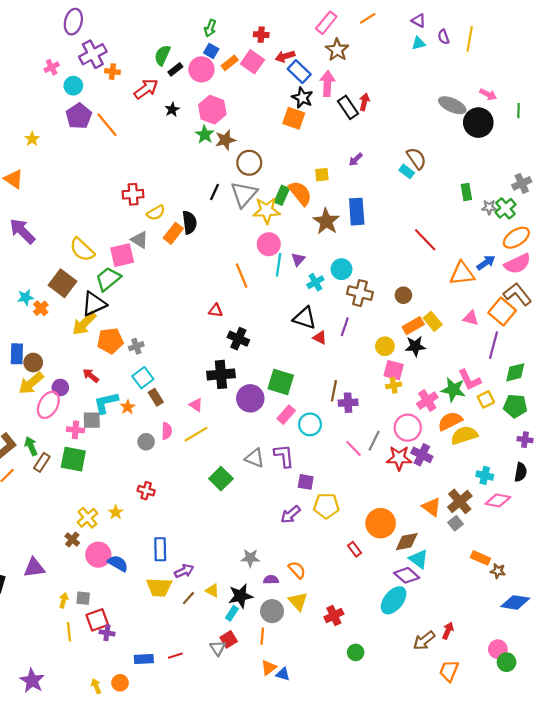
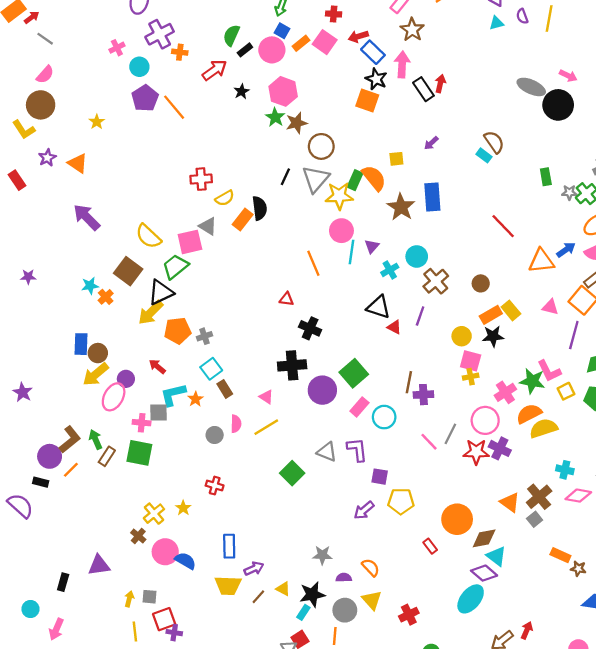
brown cross: (360, 293) -> (436, 281), turned 35
green square: (281, 382) -> (354, 373), turned 32

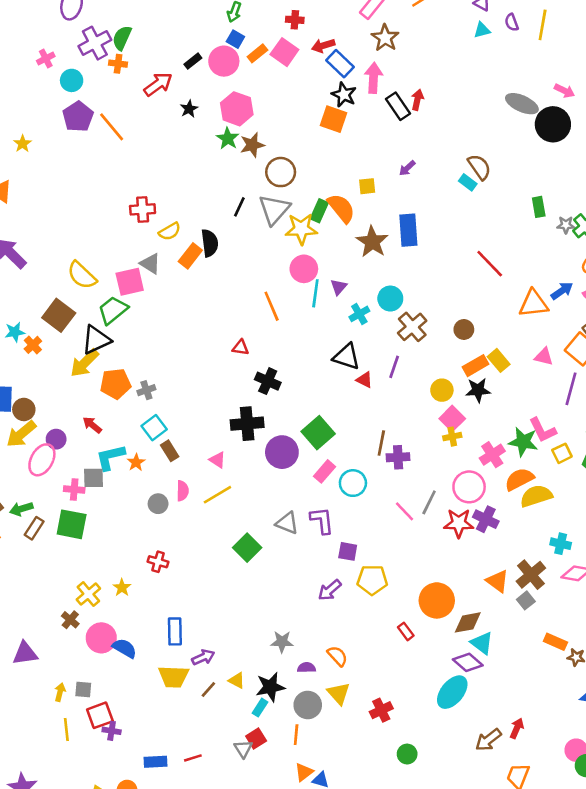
green semicircle: (231, 35) -> (122, 38), moved
pink square: (471, 361) -> (452, 419), turned 30
green arrow: (96, 439) -> (21, 509), turned -84

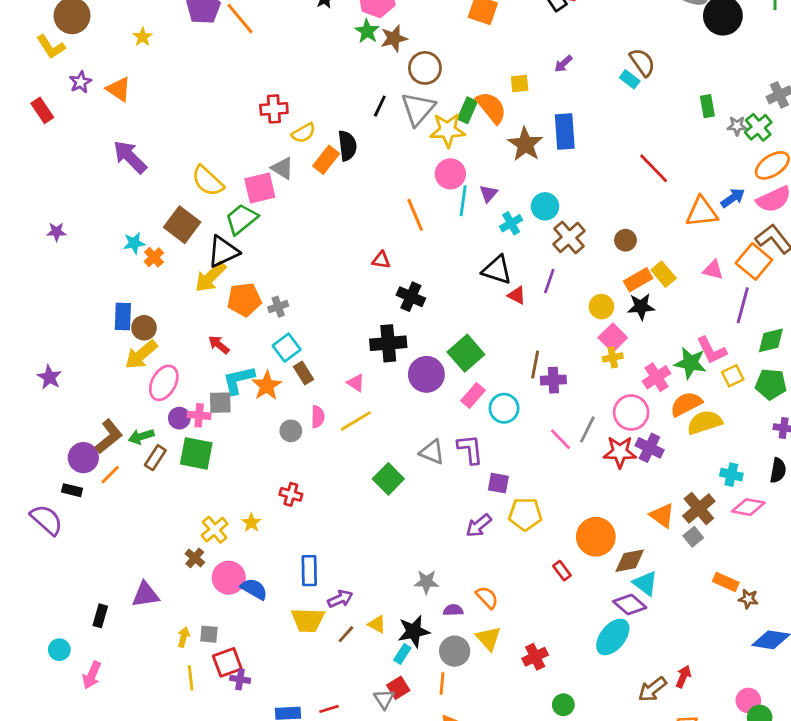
purple circle: (56, 439) -> (179, 418), moved
orange star: (136, 462) -> (267, 386), size x1.5

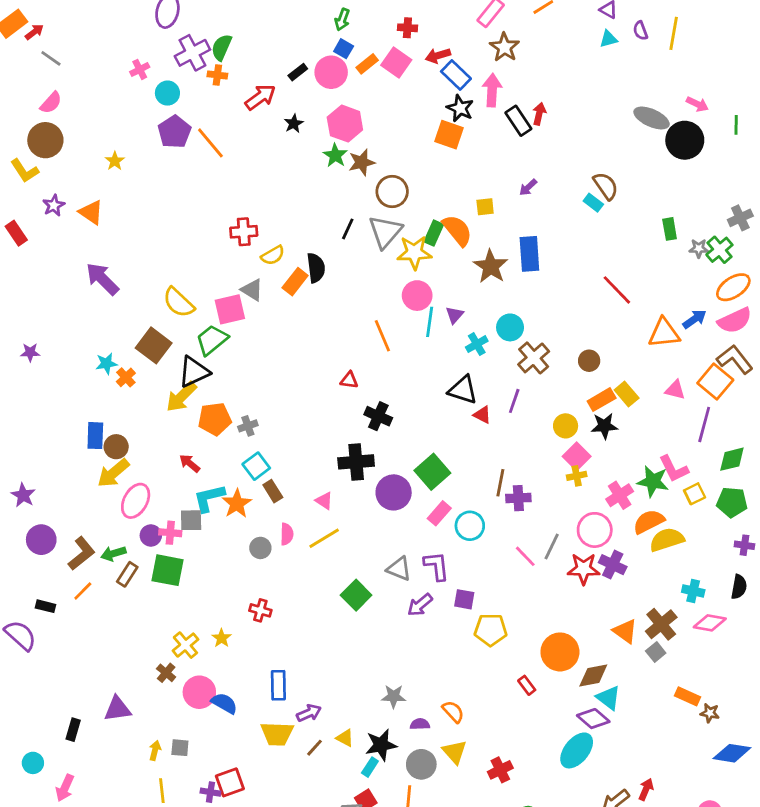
purple circle: (83, 458) -> (41, 540), moved
purple arrow: (479, 525) -> (420, 605), moved
red square: (227, 662) -> (230, 782), moved

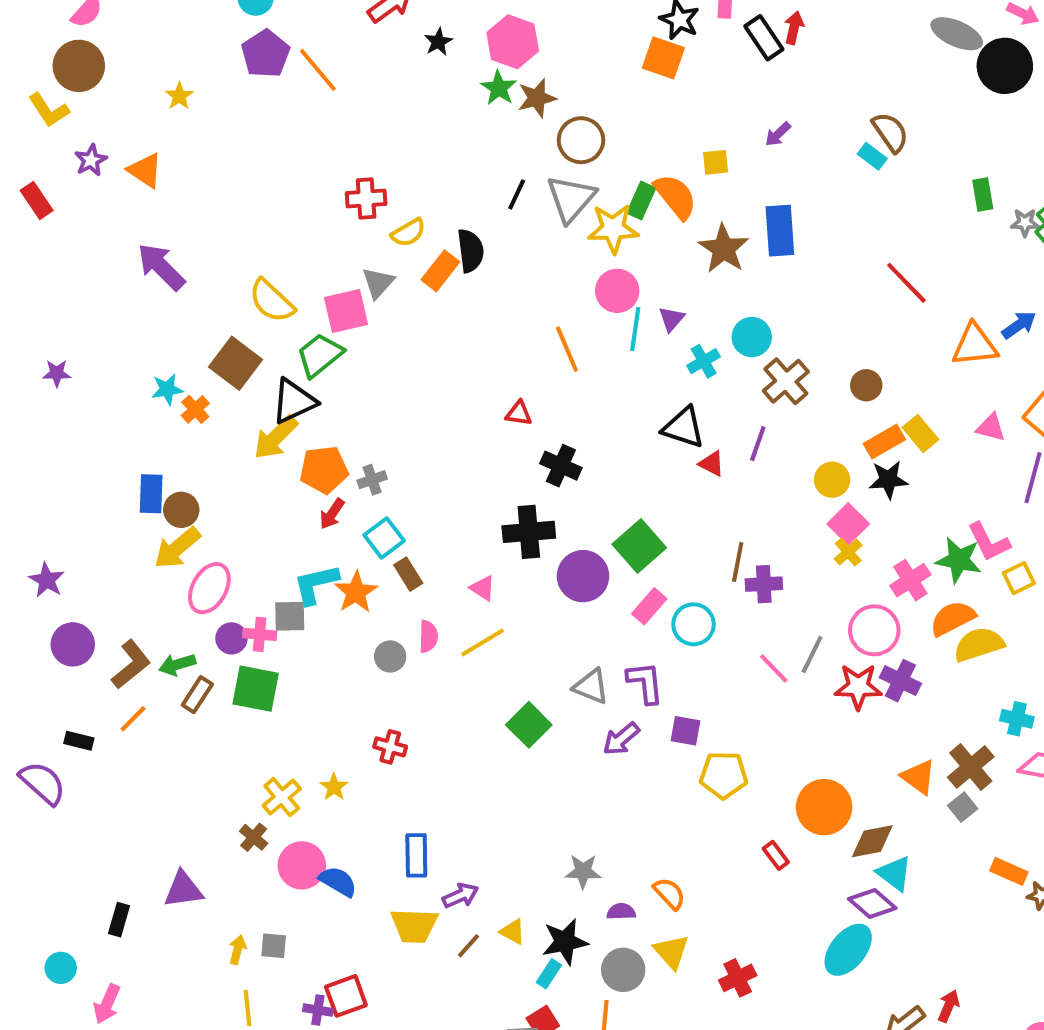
gray triangle: (252, 290) -> (378, 283), turned 40
red arrow: (190, 463) -> (332, 514), moved, turned -95
yellow cross: (577, 476) -> (848, 552), turned -30

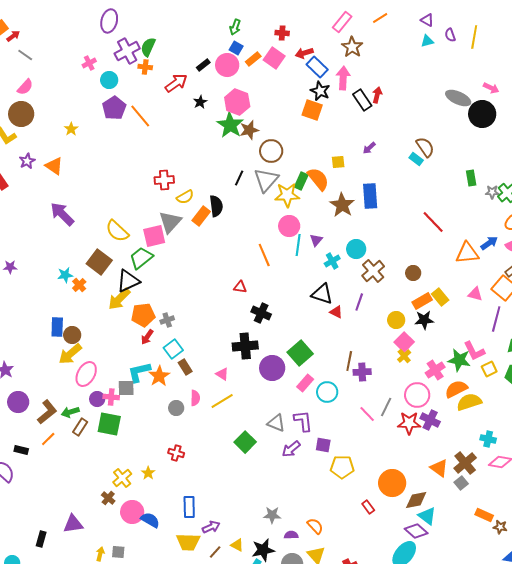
green star: (499, 88) -> (230, 125), size x1.5
gray triangle: (378, 283) -> (170, 222), size x1.4

